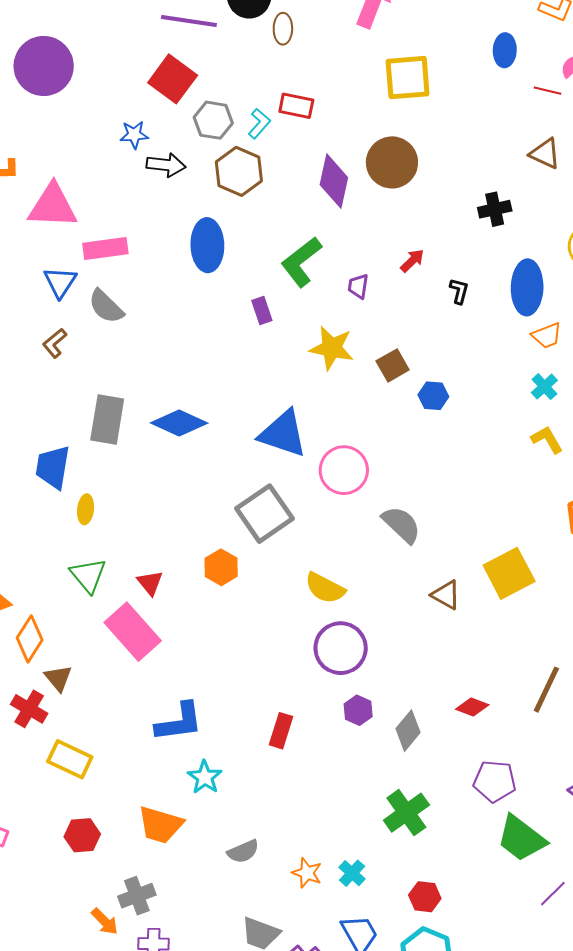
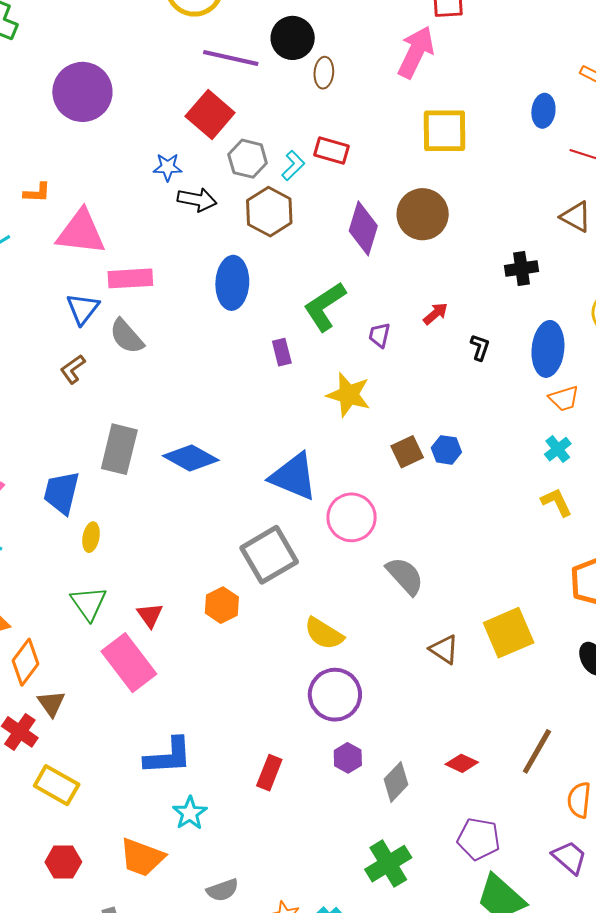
brown square: (393, 365) -> (407, 452), moved

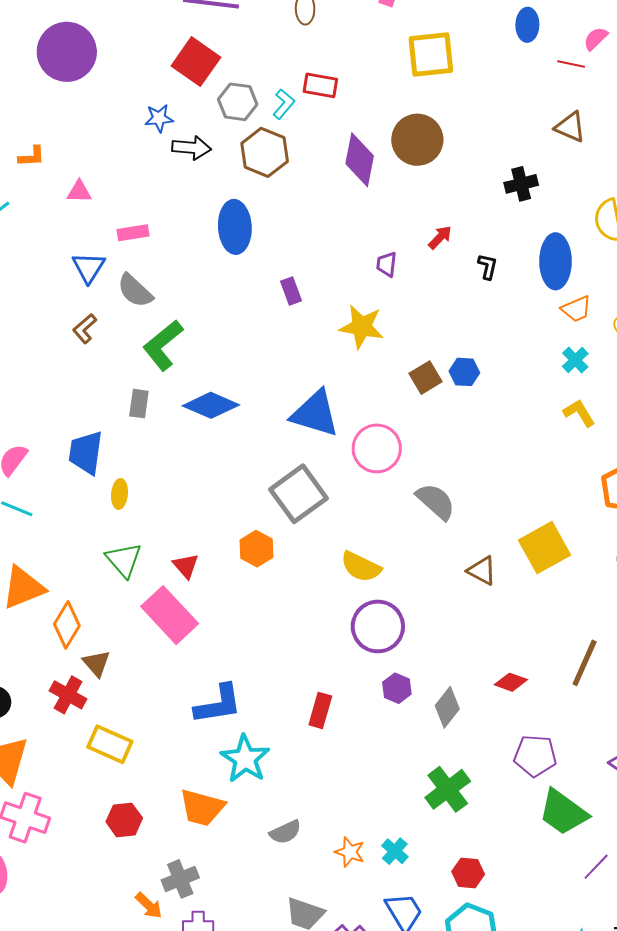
pink triangle: (81, 232) -> (79, 192), size x0.5
pink rectangle: (130, 278) -> (133, 233), size x0.7
green L-shape: (325, 306) -> (163, 345), moved
gray rectangle: (119, 449) -> (139, 404), size x0.6
cyan star: (190, 813) -> (245, 759), size x1.4

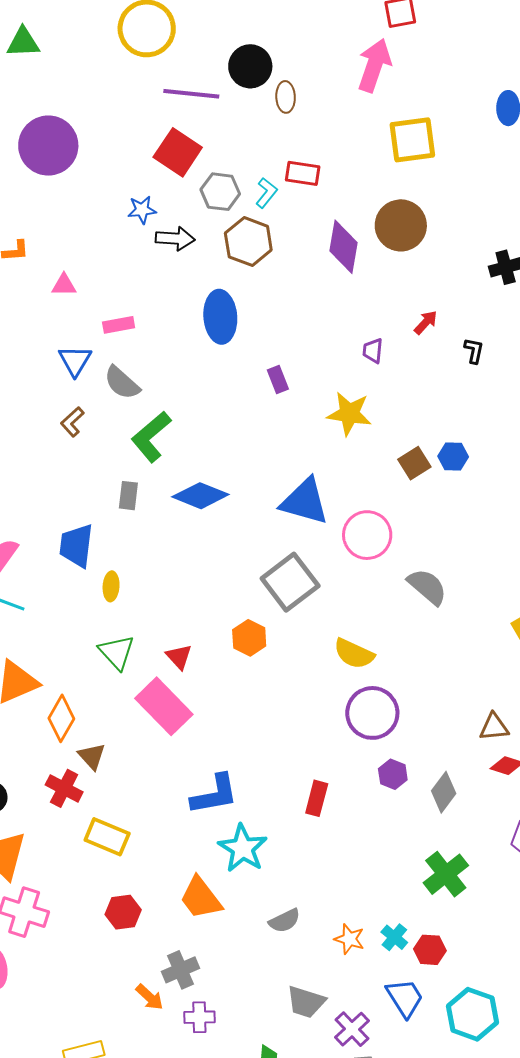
brown triangle: (482, 571) -> (494, 727), moved, turned -32
orange trapezoid: (202, 808) -> (201, 898), turned 39
red hexagon: (468, 873) -> (430, 950), moved

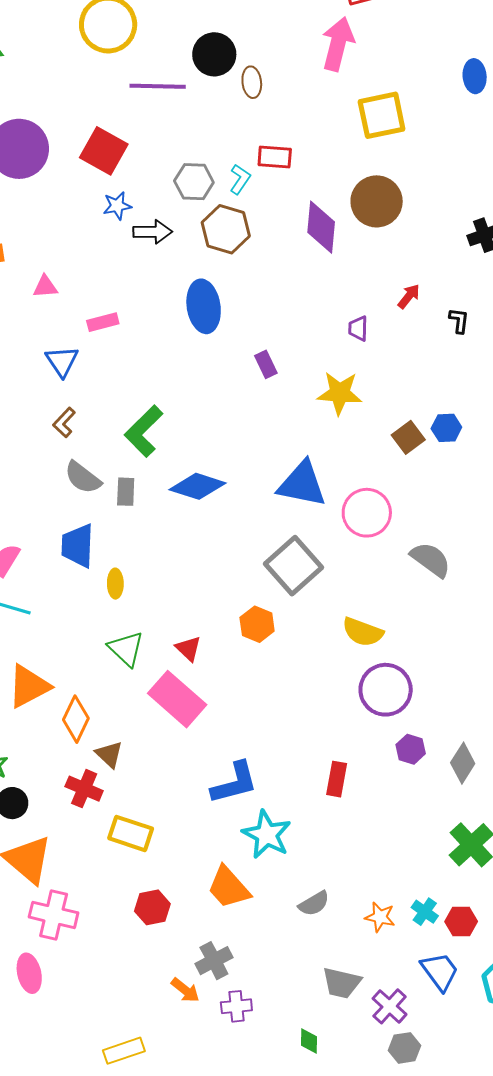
red square: (178, 152) -> (104, 151), moved
gray semicircle: (122, 383) -> (83, 478), moved

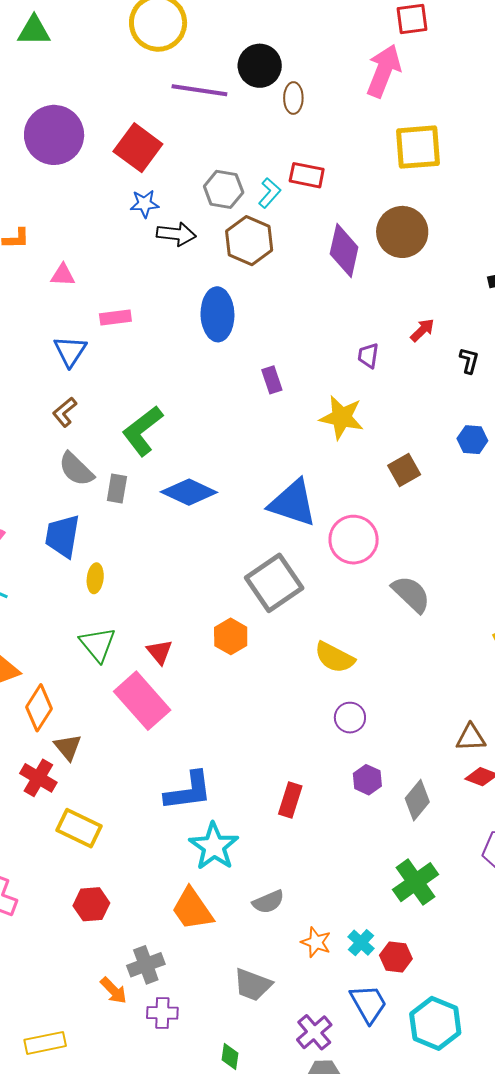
blue hexagon: (446, 428) -> (472, 440), moved
purple circle: (386, 690) -> (350, 718), size x0.6
orange trapezoid: (229, 887) -> (192, 909), moved
gray semicircle: (314, 904) -> (268, 902), moved
gray trapezoid: (341, 983) -> (253, 985), moved

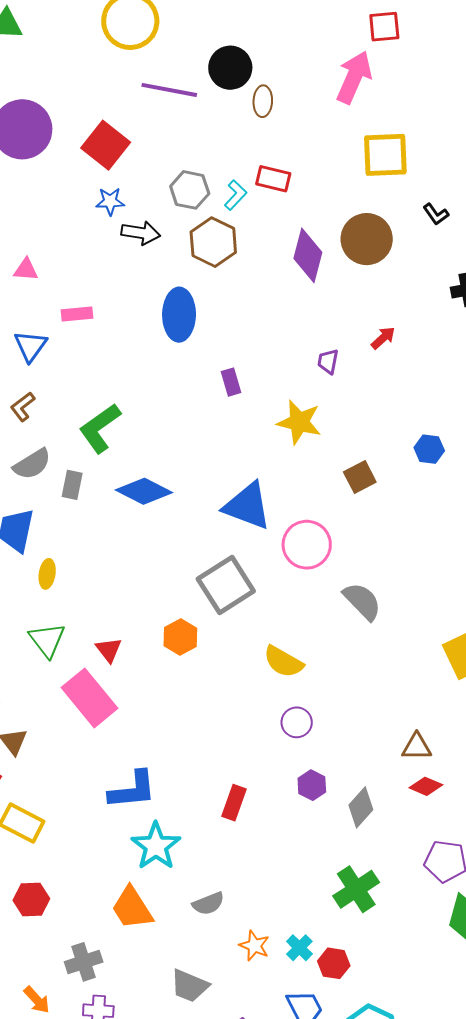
black L-shape: (469, 361) -> (436, 214), moved, turned 128
gray semicircle: (76, 469) -> (32, 464), turned -78
orange arrow: (114, 990) -> (37, 1000), moved

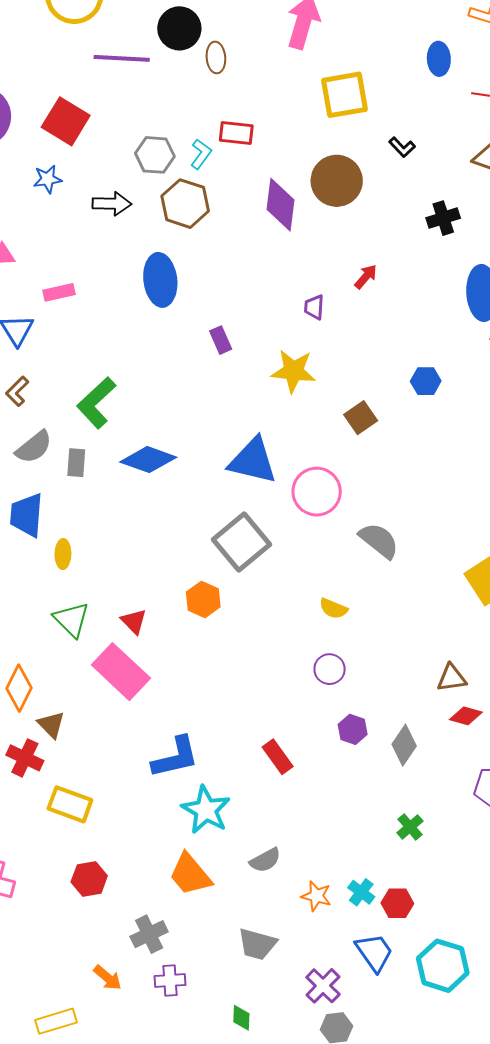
blue star: (110, 201) -> (48, 179), moved
yellow semicircle: (283, 662) -> (333, 609), moved, size x0.7
red rectangle: (234, 803) -> (278, 757), turned -48
green cross: (356, 889) -> (410, 827), size x0.6

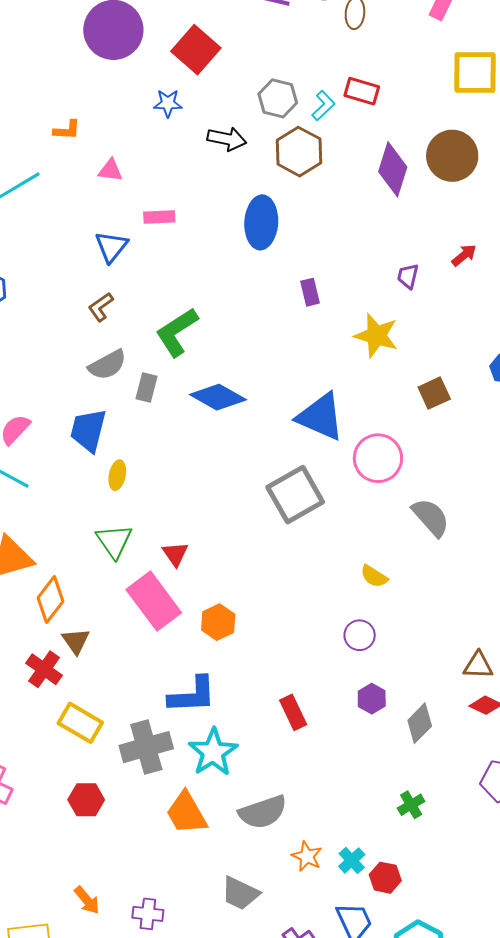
orange hexagon: (203, 599) -> (218, 622), moved
gray semicircle: (265, 860) -> (263, 812), size x1.5
gray cross: (149, 934) -> (146, 747), moved, size x1.4

